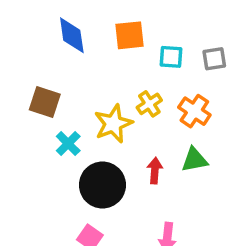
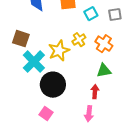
cyan square: (171, 57) -> (91, 14), turned -32
cyan cross: (68, 144) -> (34, 62), size x1.6
red arrow: (155, 171) -> (95, 92), moved

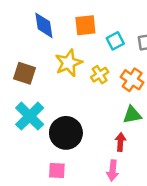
yellow star: (59, 51) -> (69, 63), moved
cyan cross: (34, 62) -> (30, 116), moved
pink square: (46, 114) -> (57, 170), turned -32

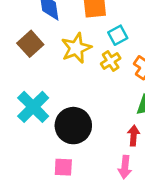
cyan square: (115, 41) -> (118, 35), moved
brown square: (24, 73) -> (30, 44), moved, turned 30

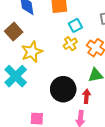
yellow star: (76, 48) -> (32, 52), moved
black circle: (73, 126) -> (63, 89), moved

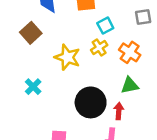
yellow star: (32, 52) -> (67, 57), moved, turned -30
cyan cross: (16, 76) -> (33, 87), size x0.6

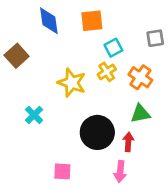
brown square: (31, 33) -> (17, 56), moved

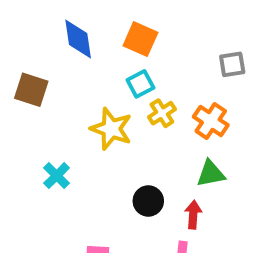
orange square: (92, 21) -> (140, 39), turned 30
cyan square: (113, 48) -> (140, 84), moved
brown square: (17, 56) -> (31, 90), turned -30
black circle: (97, 132) -> (148, 201), size x0.6

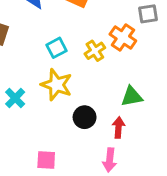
cyan square: (140, 84) -> (56, 48), moved
orange cross: (211, 121) -> (123, 37), moved
yellow star: (111, 129) -> (56, 85), moved

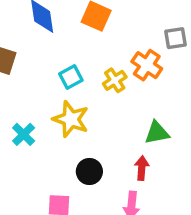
black circle: (85, 117) -> (89, 171), moved

